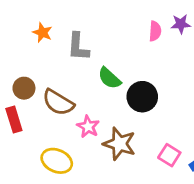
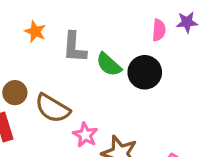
green semicircle: (109, 78) -> (109, 64), moved
black circle: (142, 97) -> (145, 72), moved

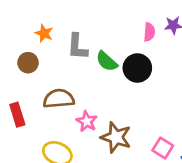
brown circle: (15, 93) -> (28, 63), moved
brown semicircle: (52, 108) -> (59, 99), turned 144

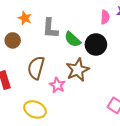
brown semicircle: (59, 99) -> (36, 68), turned -70
brown star: (116, 137) -> (78, 70), moved, turned 30

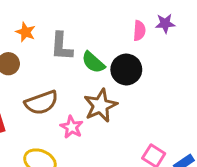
brown semicircle: (36, 68) -> (41, 103), turned -125

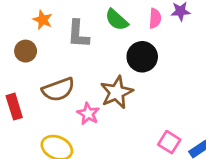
green semicircle: (93, 62) -> (117, 20), moved

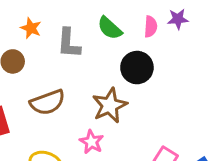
pink star: (88, 114) -> (91, 142), moved

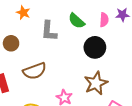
orange star: (31, 28) -> (23, 13), moved
brown star: (110, 105) -> (96, 83), moved

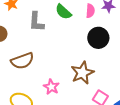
black circle: (95, 47) -> (98, 38), moved

